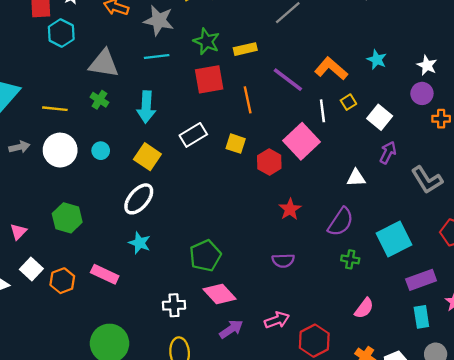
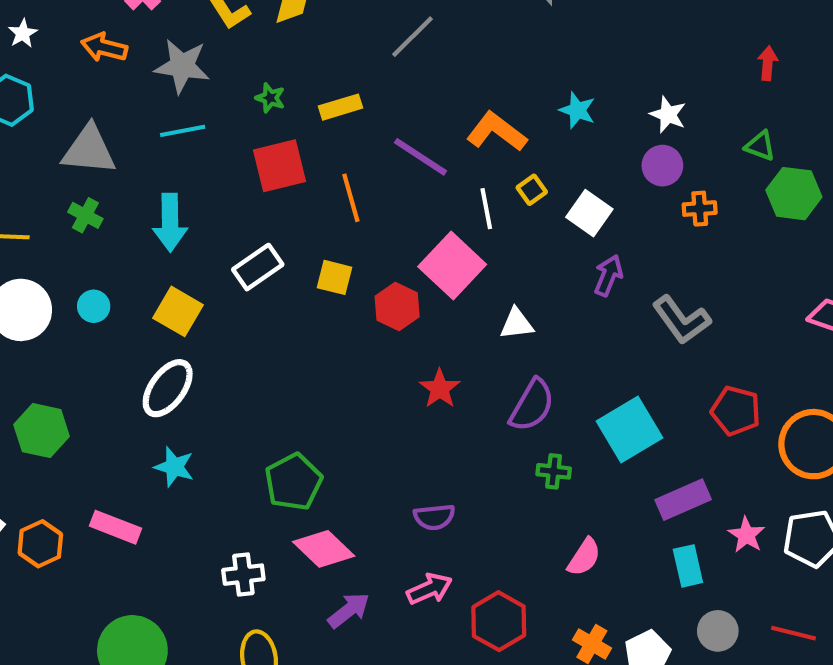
green star: (206, 41) -> (270, 98), size x0.6
white triangle: (356, 178) -> (517, 324), moved
purple semicircle: (283, 261) -> (434, 517), moved

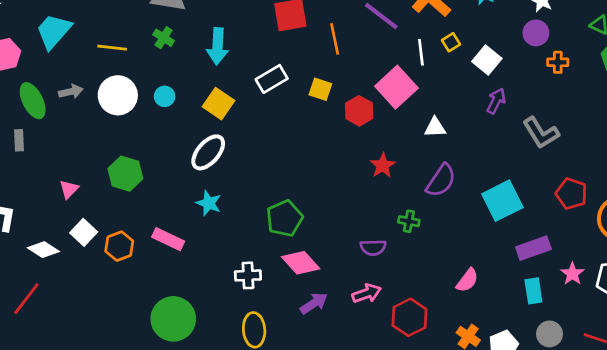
green cross: (554, 471) -> (409, 221), moved

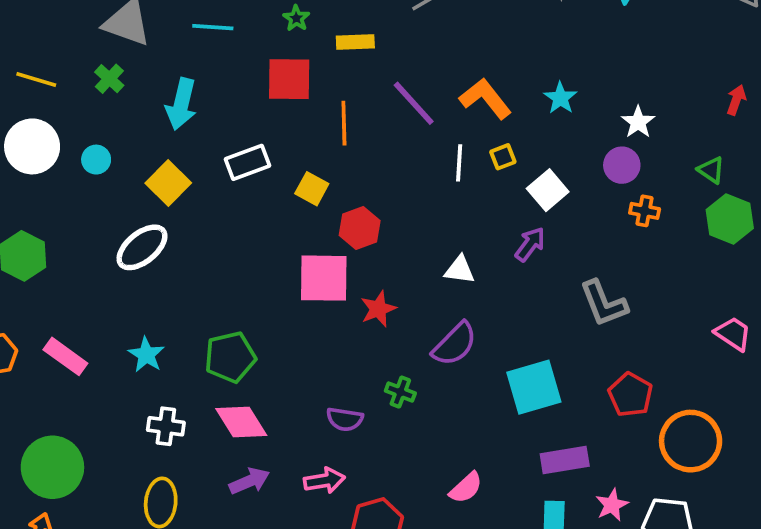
pink square: (396, 87) -> (324, 278), moved, turned 33
purple arrow: (496, 101) -> (530, 244), moved
cyan star: (209, 203) -> (146, 355), moved

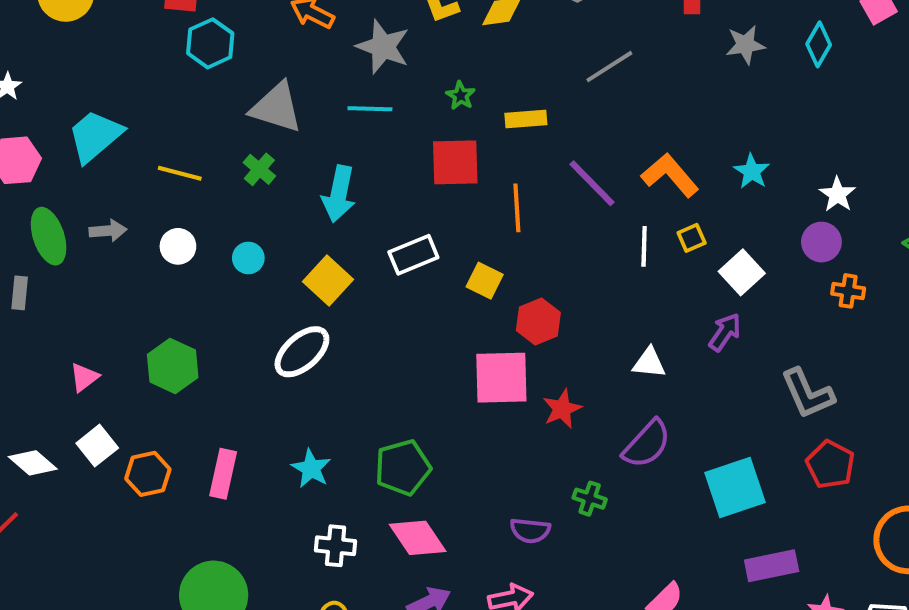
white circle: (32, 146) -> (178, 246), size x0.6
pink rectangle: (65, 356) -> (223, 474), turned 69
red pentagon: (630, 395) -> (830, 465), moved

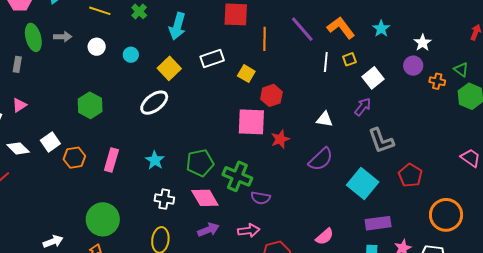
orange cross: (848, 291) -> (437, 81), moved
pink triangle: (84, 377) -> (19, 105), moved
gray L-shape: (808, 394) -> (381, 141), moved
cyan square: (735, 488) -> (363, 184), turned -36
green cross: (590, 499) -> (237, 176), moved, size x1.8

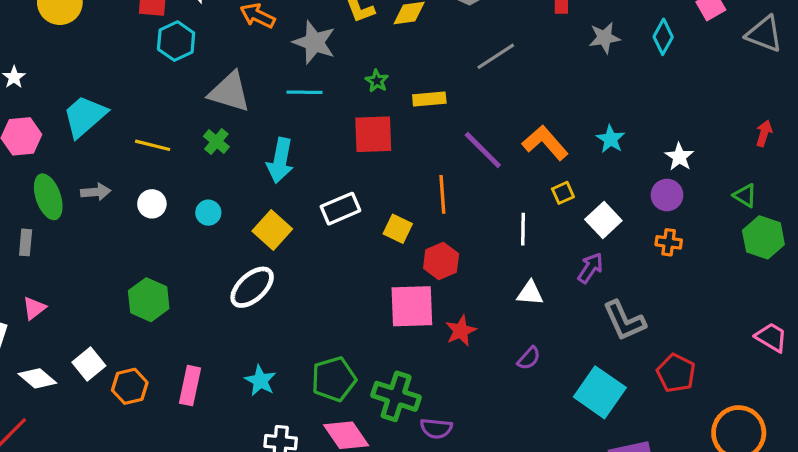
orange line: (265, 39) -> (442, 194), moved
white line: (326, 62) -> (523, 229), moved
orange cross: (437, 81) -> (669, 242), moved
purple semicircle: (321, 159) -> (529, 358), size x0.6

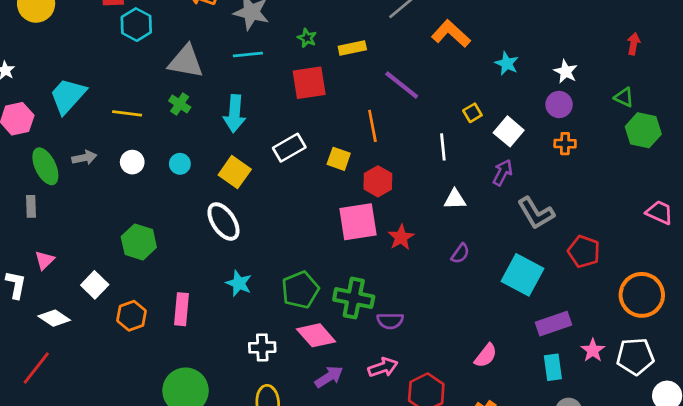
orange L-shape: (545, 143) -> (451, 34), moved
white ellipse: (252, 287) -> (223, 222), turned -75
white square: (89, 364) -> (95, 285), moved
cyan star: (260, 381) -> (239, 283), moved

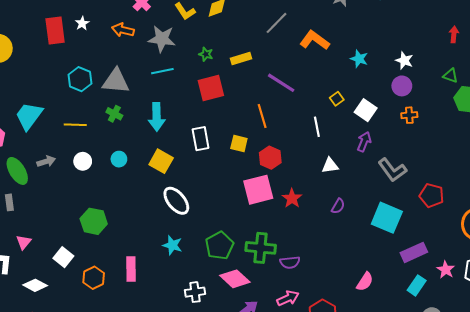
cyan hexagon: (136, 25) -> (80, 79), moved
white rectangle: (289, 148) -> (201, 139), turned -65
white ellipse: (223, 222) -> (176, 201), moved
cyan rectangle: (553, 367) -> (417, 285), turned 48

